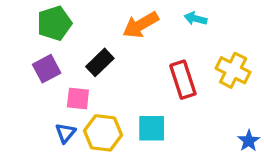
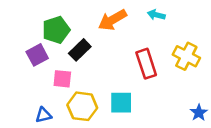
green pentagon: (54, 23) -> (56, 30), moved
blue triangle: (65, 133) -> (43, 115), moved, turned 36

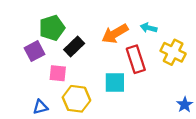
cyan arrow: (156, 15) -> (149, 28), moved
orange arrow: (112, 20) -> (115, 34), moved
cyan square: (121, 103) -> (115, 83), moved

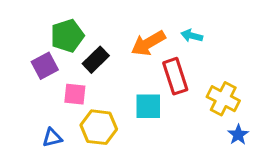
yellow cross: (173, 52) -> (223, 99), moved

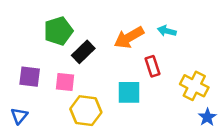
purple square: (45, 66) -> (30, 77), moved, turned 35
red rectangle: (175, 76) -> (152, 66), size x0.7
blue triangle: (52, 138) -> (19, 116), moved, turned -36

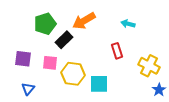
orange arrow: (129, 37) -> (84, 21), moved
cyan square: (129, 92) -> (99, 84), moved
yellow hexagon: (86, 111) -> (73, 74), moved
blue triangle: (19, 116) -> (28, 89), moved

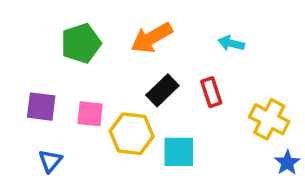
black rectangle: (64, 40) -> (162, 90), moved

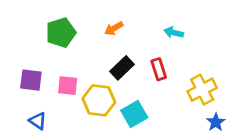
orange arrow: (152, 38) -> (114, 28), size x0.6
yellow cross: (269, 119) -> (202, 90), turned 36
cyan square: (179, 152) -> (134, 114), turned -30
blue triangle: (50, 161) -> (38, 121), turned -36

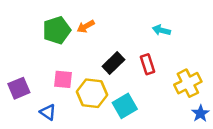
orange arrow: (114, 28) -> (86, 26), moved
purple square: (31, 80) -> (19, 88), moved, turned -30
blue triangle: (38, 121) -> (48, 112), moved

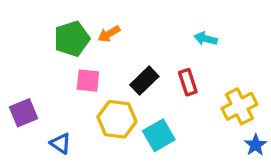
pink square: (63, 79) -> (88, 81), moved

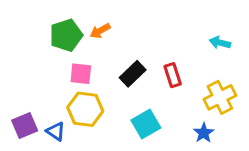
cyan arrow: (206, 39) -> (220, 43), moved
purple square: (24, 113) -> (25, 125), moved
yellow hexagon: (117, 119) -> (85, 109), moved
blue star: (256, 145) -> (204, 133), moved

